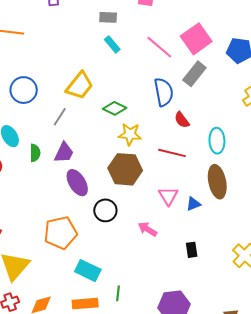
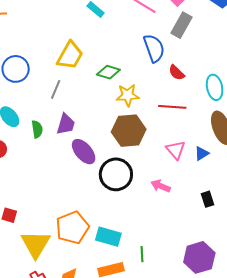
black circle: (105, 210) -> (116, 174), size x1.4
orange pentagon: (61, 233) -> (72, 228), moved

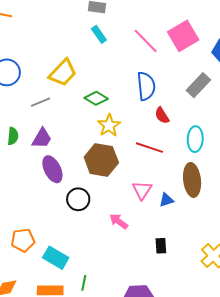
gray rectangle: (181, 25) -> (198, 85), moved
gray line: (56, 89) -> (41, 102), turned 30
yellow star: (128, 95) -> (109, 125), turned 30
black circle: (116, 174) -> (78, 199), size x0.7
orange pentagon: (72, 228) -> (23, 240), size x0.7

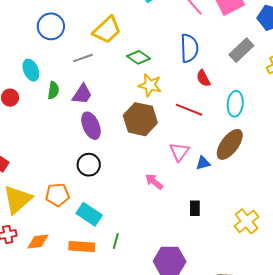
yellow star: (109, 125) -> (150, 85), turned -30
brown ellipse: (192, 180) -> (230, 144), turned 40
black circle: (78, 199) -> (89, 165), moved

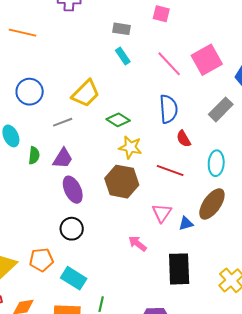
black rectangle: (195, 208) -> (179, 269), size x2.0

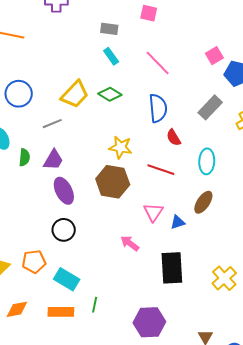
pink square: (207, 60) -> (214, 56), moved, size x0.6
green diamond: (118, 120) -> (110, 94), moved
brown ellipse: (212, 204) -> (203, 202), size x0.7

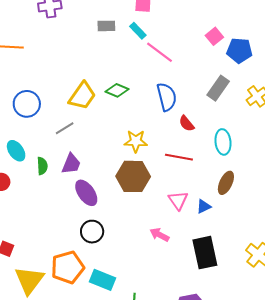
cyan rectangle: (111, 56) -> (138, 31), moved
orange pentagon: (34, 262) -> (68, 267), size x1.4

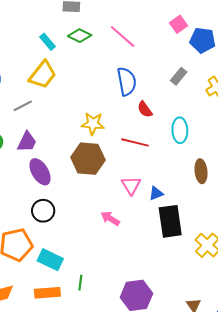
cyan rectangle: (138, 31) -> (48, 42), moved
gray rectangle: (218, 88) -> (179, 76), size x0.7
green diamond: (117, 90) -> (80, 36), moved
brown ellipse: (226, 183) -> (201, 171), moved, turned -35
black rectangle: (205, 253) -> (170, 221), moved

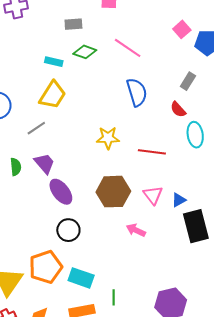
cyan rectangle: (48, 42) -> (54, 62), turned -30
red semicircle: (145, 109) -> (178, 109), moved
purple trapezoid: (27, 142) -> (45, 163), turned -60
brown hexagon: (88, 159) -> (113, 192), moved

